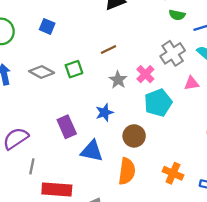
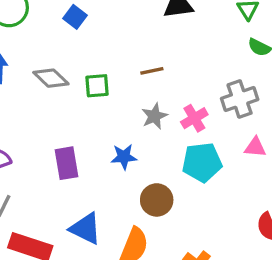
blue triangle: (92, 151) -> (85, 228), moved

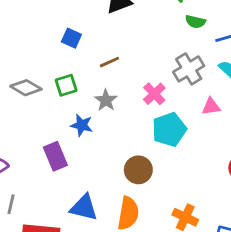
blue square: (75, 17) -> (71, 38), moved
gray star: (154, 116) -> (106, 100), moved
blue star: (124, 157) -> (82, 125), moved, turned 30

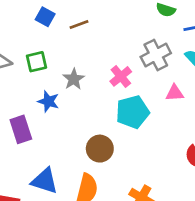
brown line: (109, 62) -> (79, 25), moved

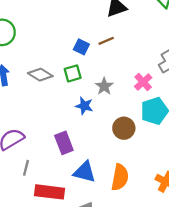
blue square: (45, 17) -> (81, 47), moved
purple rectangle: (21, 129) -> (64, 143), moved
brown circle: (100, 149) -> (124, 128), moved

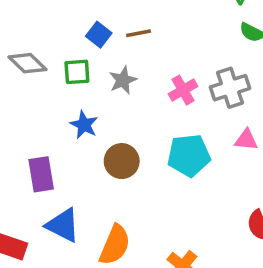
pink cross: (143, 82) -> (183, 90), moved
gray star: (104, 86) -> (123, 80), moved
brown circle: (124, 128) -> (122, 161), moved

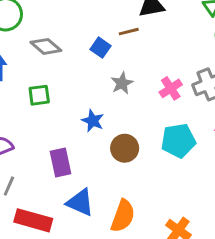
brown line: (138, 33) -> (129, 32), moved
gray diamond: (27, 63) -> (46, 46), moved
green square: (77, 72) -> (39, 95), moved

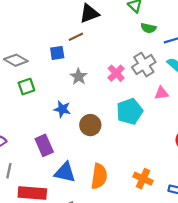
blue square: (101, 48) -> (57, 53), turned -32
green square: (39, 95) -> (26, 87), moved

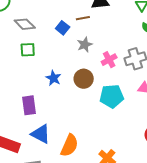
blue square: (57, 53) -> (63, 28), turned 32
gray star: (79, 77) -> (85, 45), moved
brown circle: (90, 125) -> (84, 79), moved

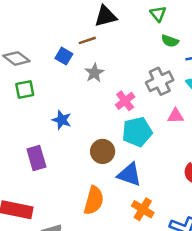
pink cross: (109, 60) -> (125, 101), moved
brown circle: (84, 79) -> (103, 151), moved
blue triangle: (41, 134) -> (129, 175), moved

